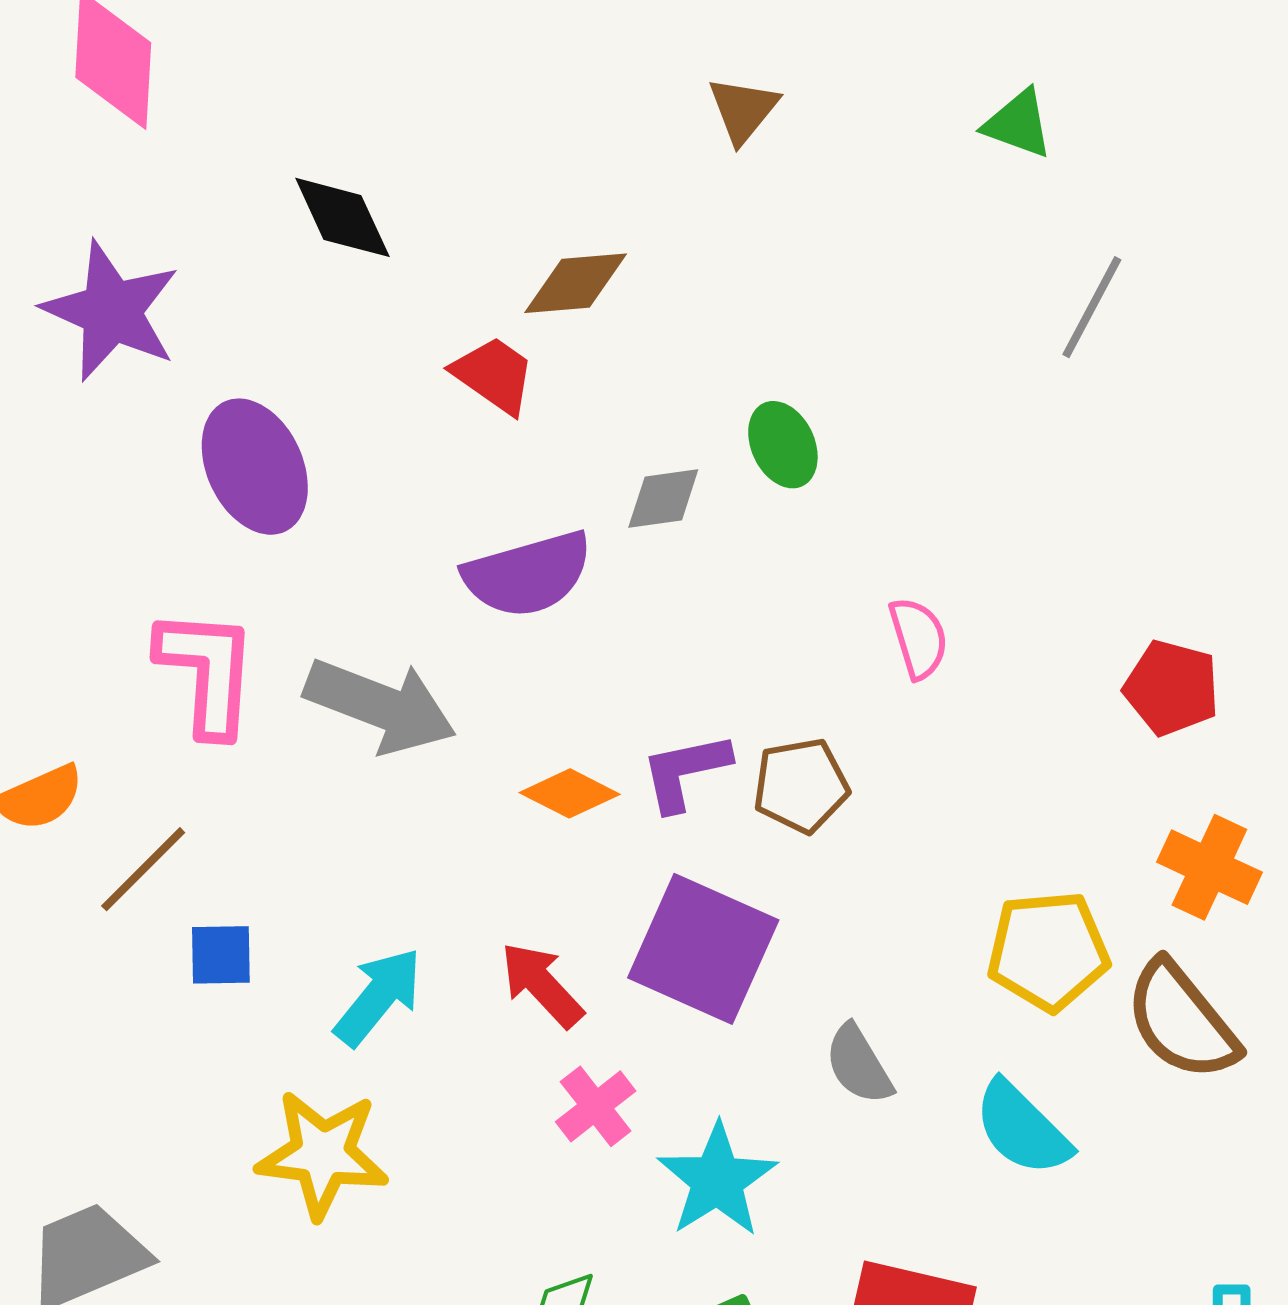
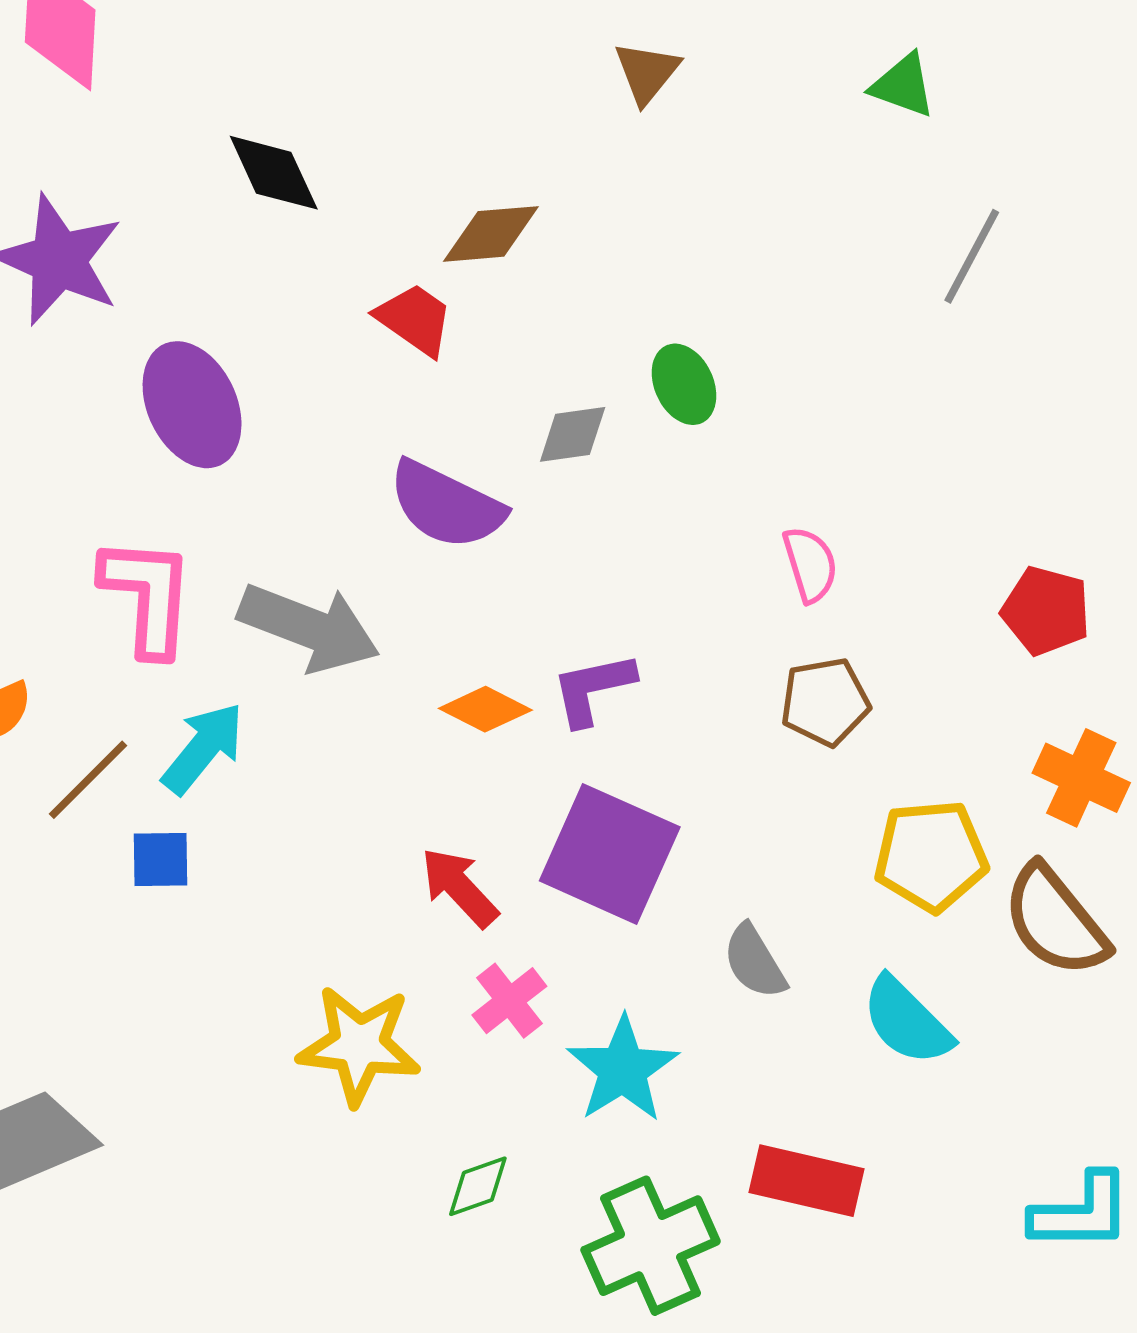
purple semicircle: (528, 574) -> (446, 505), turned 42
brown pentagon: (801, 785) -> (825, 702), moved
cyan arrow: (378, 997) -> (203, 748), moved
yellow star: (323, 1154) -> (359, 1045), moved

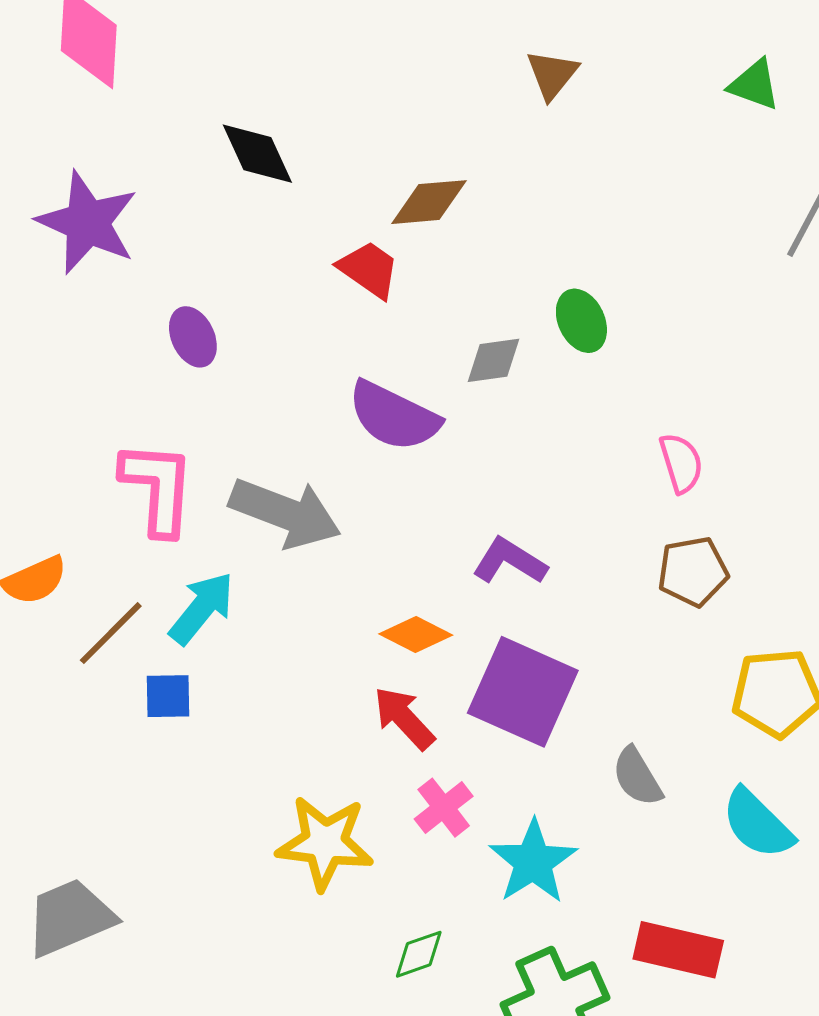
purple ellipse: (192, 405) -> (193, 337), size x0.6
purple L-shape: (593, 689) -> (510, 561), turned 44
orange diamond: (485, 709) -> (416, 635), moved

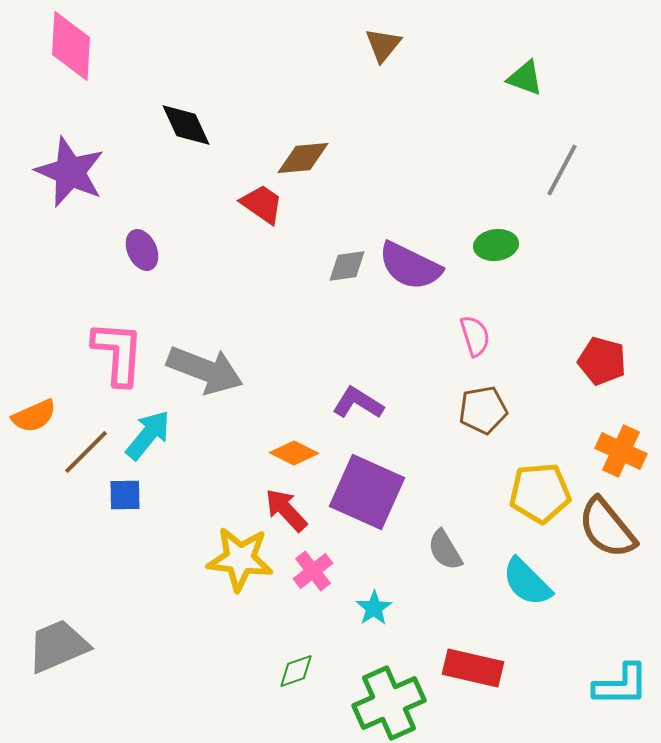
brown triangle: (552, 74) -> (383, 45), moved
green ellipse: (581, 321) -> (496, 245), moved, turned -72
purple semicircle: (394, 416) -> (410, 266), moved
yellow star: (325, 843) -> (240, 559), moved
cyan star: (533, 862) -> (374, 608), size x0.6

